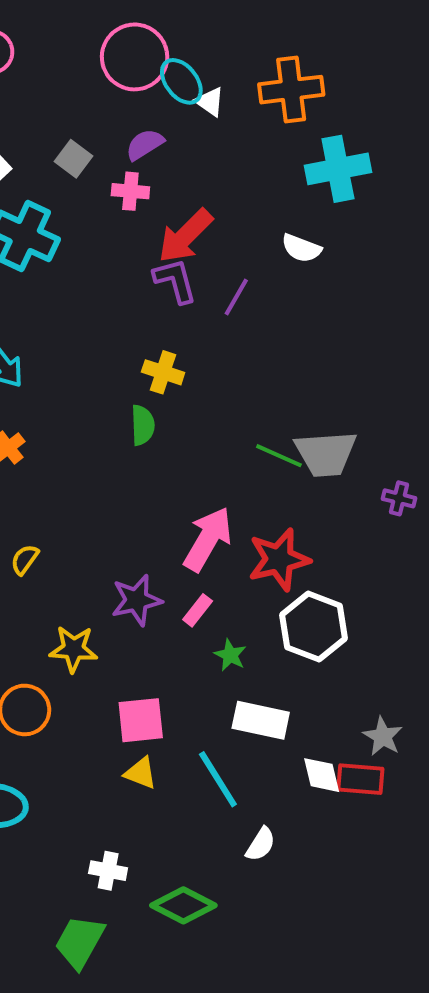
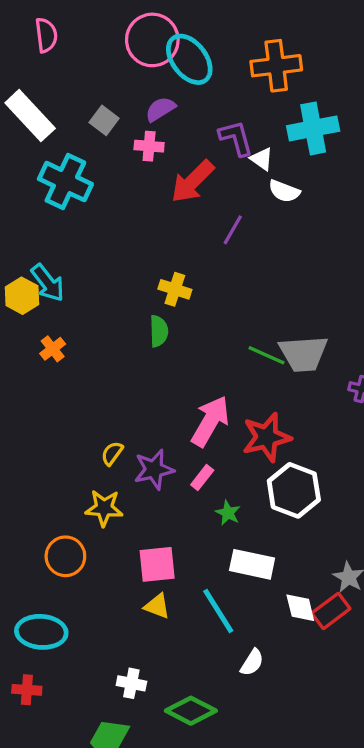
cyan ellipse: (181, 81) -> (189, 59), size x1.4
white triangle: (210, 102) -> (262, 159), moved
purple L-shape: (175, 281) -> (236, 138), moved
yellow semicircle: (25, 559) -> (112, 453), moved
red rectangle: (360, 779) -> (331, 611), turned -42

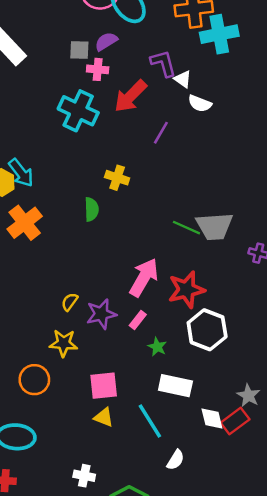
gray square: (104, 120) -> (79, 50), moved, turned -35
cyan cross: (313, 128) -> (219, 34), moved
cyan cross: (65, 182) -> (78, 111), moved
green semicircle: (159, 331) -> (92, 209), moved
orange cross: (53, 349) -> (25, 223), size x1.8

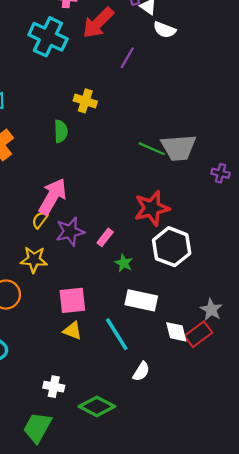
pink arrow: (144, 277) -> (53, 197), moved

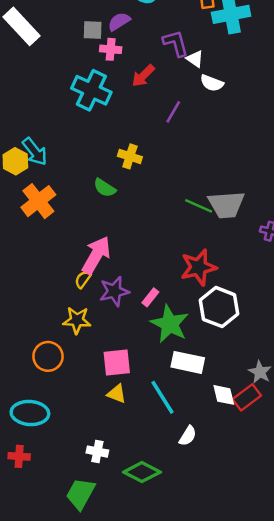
red arrow: (98, 23) -> (143, 76), size x0.7
green semicircle: (61, 131) -> (105, 188), turned 125
green star: (124, 263) -> (170, 324), size x2.0

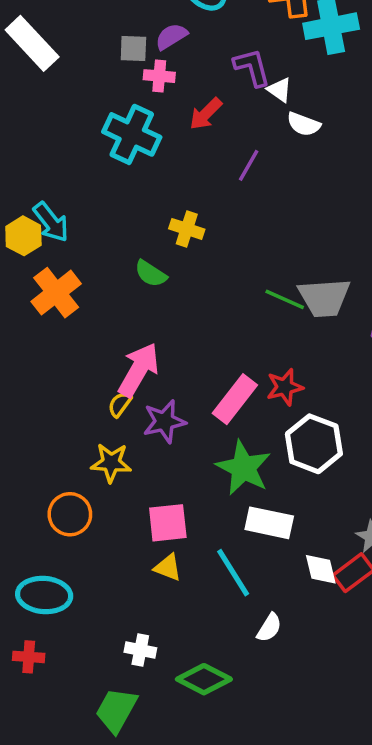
red star: (199, 267) -> (285, 387), size x0.7
pink rectangle: (150, 297) -> (235, 399), moved, size x1.8

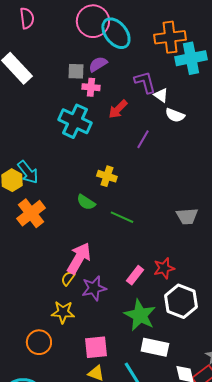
gray trapezoid: (324, 298) -> (187, 216), size x0.7
green line: (285, 299) -> (122, 217), moved
pink rectangle: (235, 399) -> (135, 275), size x0.7

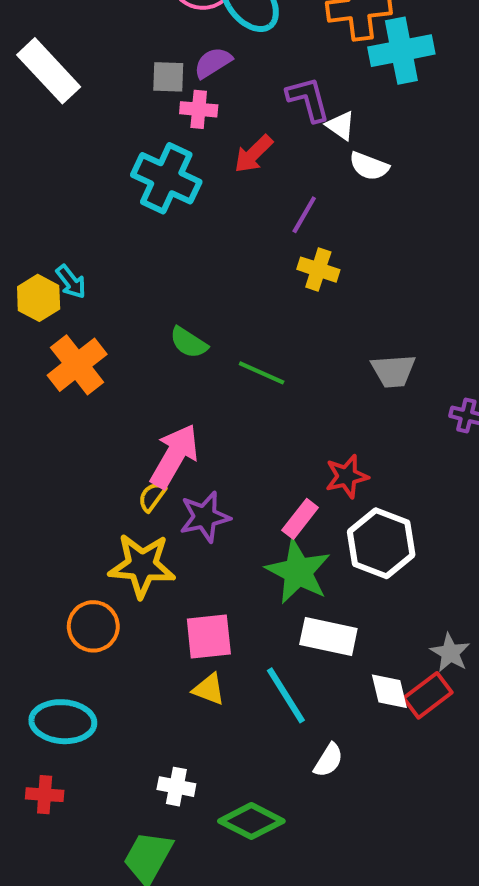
cyan arrow: (28, 172) -> (71, 282), size x0.7
yellow cross: (107, 176) -> (318, 270), moved
pink rectangle: (135, 275) -> (300, 519), moved
yellow star: (63, 312) -> (142, 566), size x1.4

